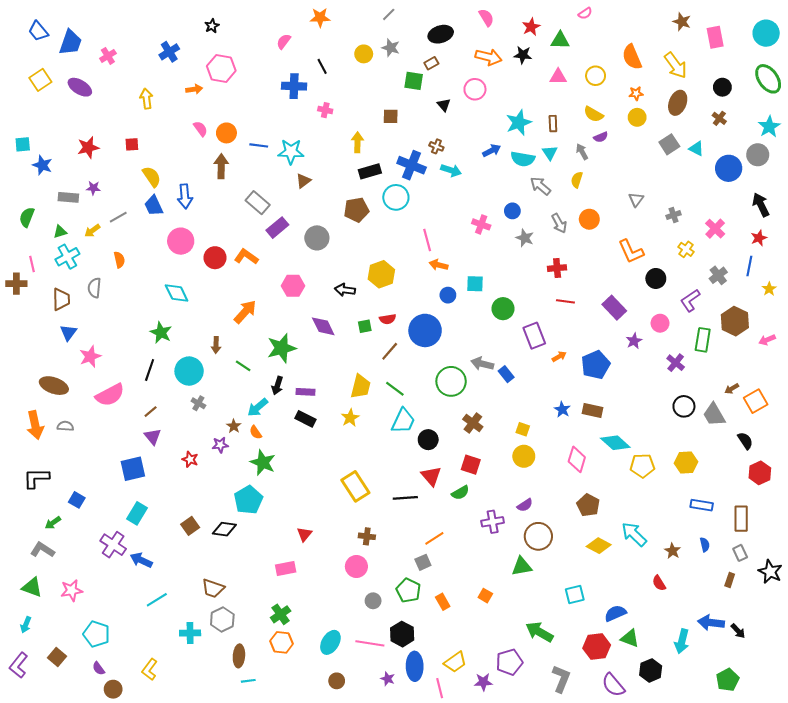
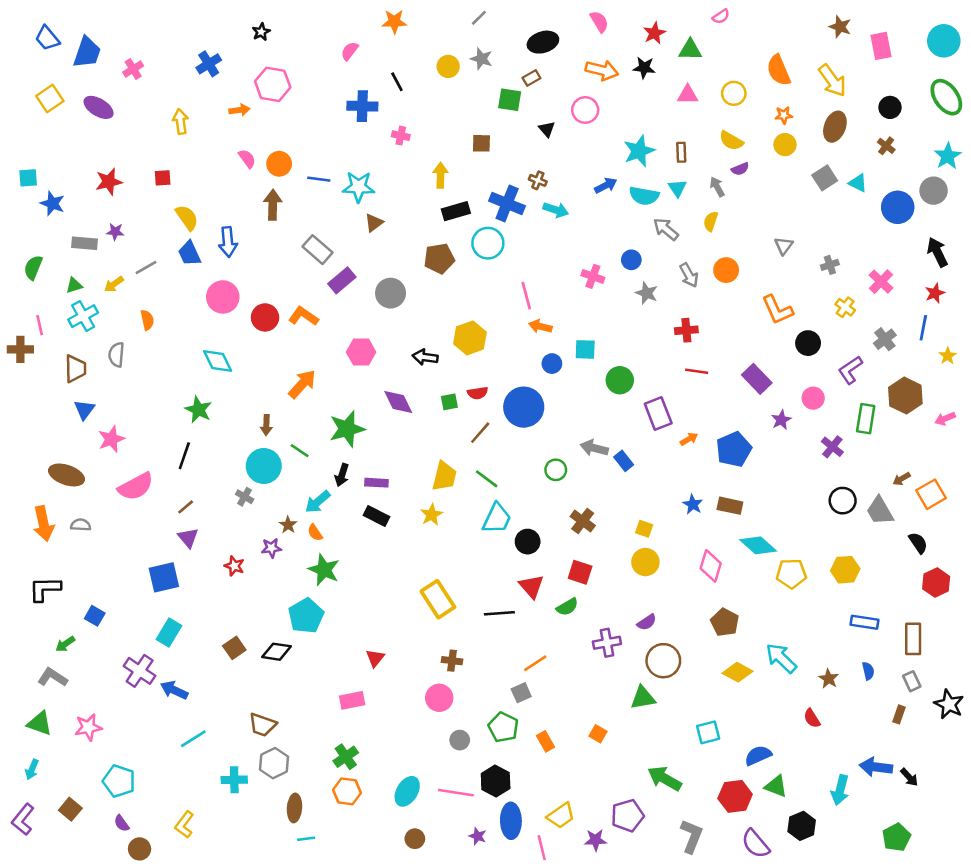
cyan circle: (189, 371) -> (264, 466), moved
green circle: (451, 381) -> (556, 470), size x0.6

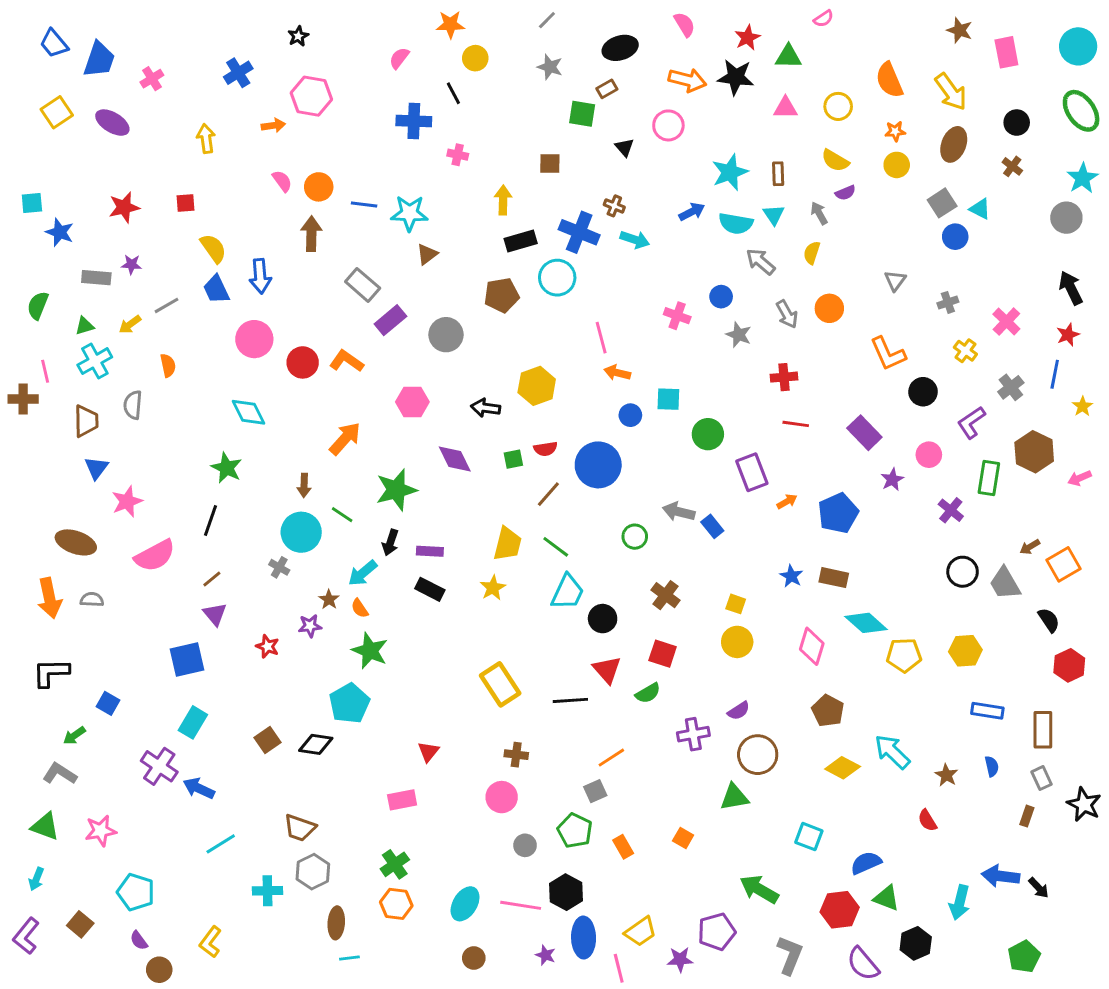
yellow circle: (448, 66) -> (475, 58), moved
black star: (644, 68) -> (736, 77), size x1.4
blue circle: (898, 207) -> (955, 237), moved, size x0.7
cyan square: (708, 732) -> (809, 837), turned 35

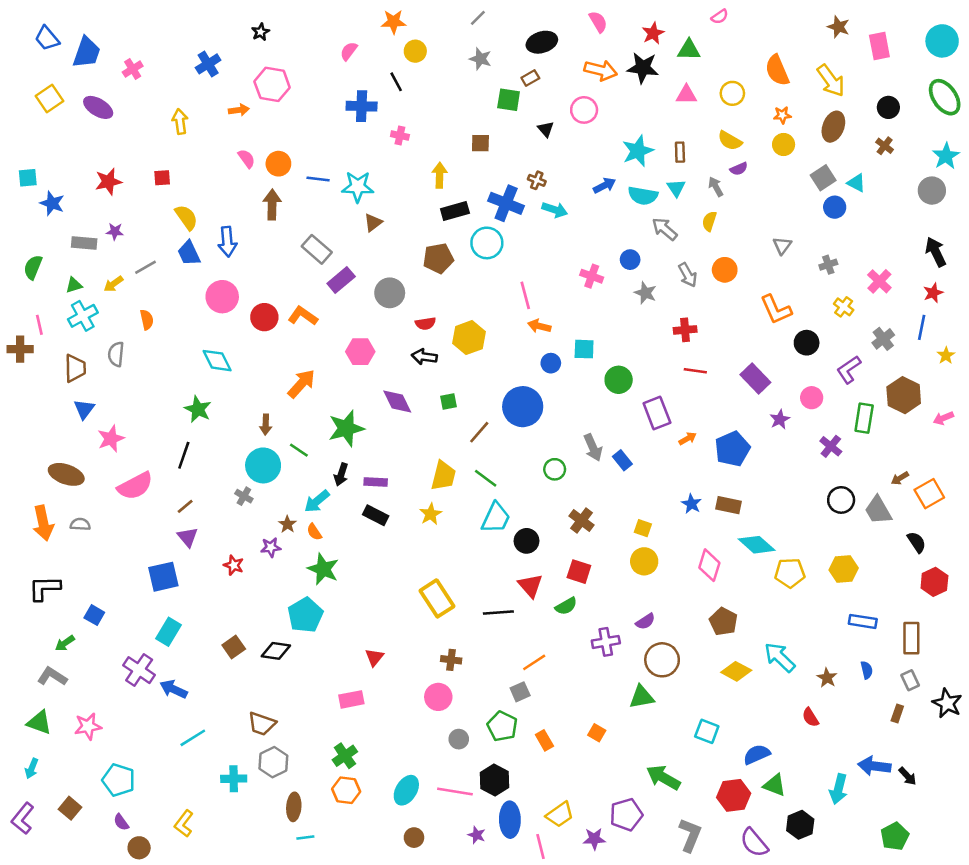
red semicircle: (546, 449) -> (425, 324), moved
gray arrow: (679, 512) -> (593, 448), turned -128

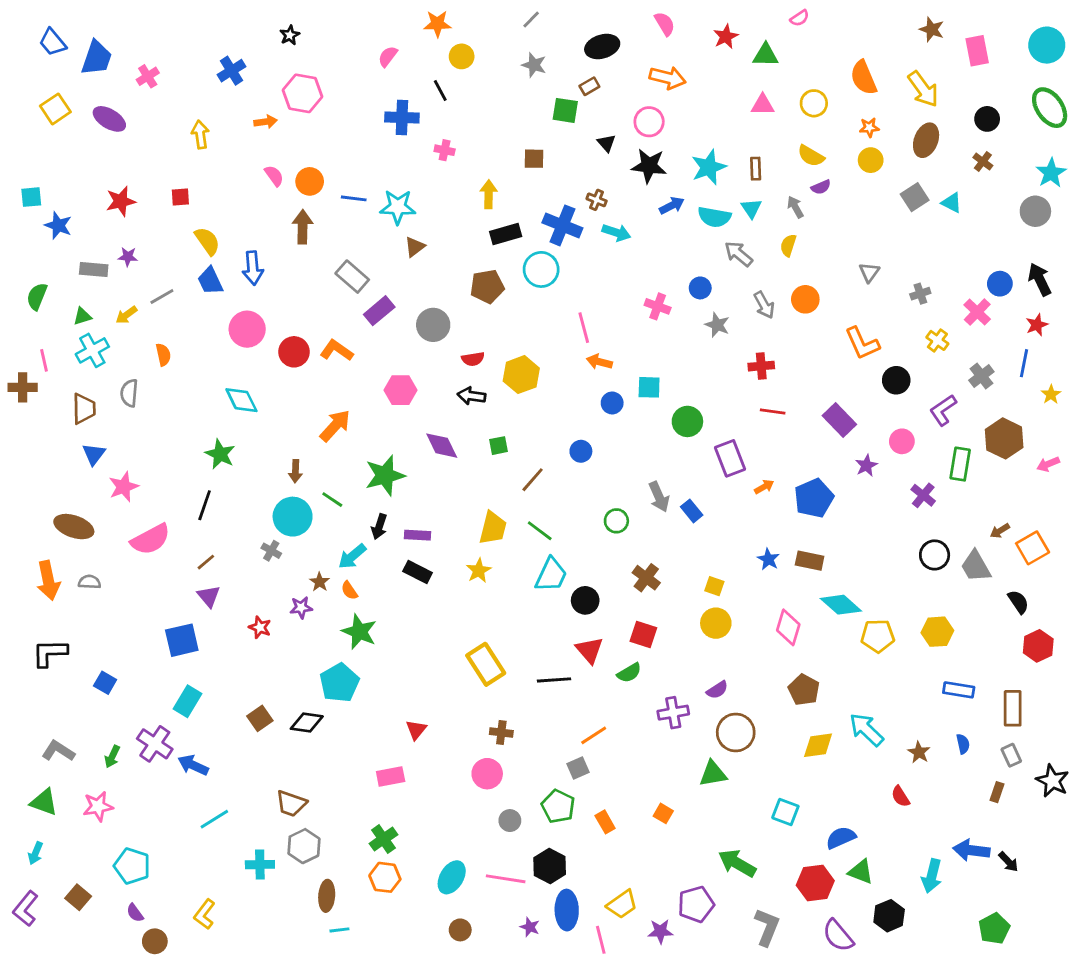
black star: (643, 68) -> (649, 166), moved
blue circle: (835, 207) -> (1000, 284), moved
blue circle: (523, 407) -> (581, 451), size x0.5
green arrow: (65, 643) -> (112, 757), moved, turned -30
yellow diamond: (736, 671) -> (818, 745), turned -36

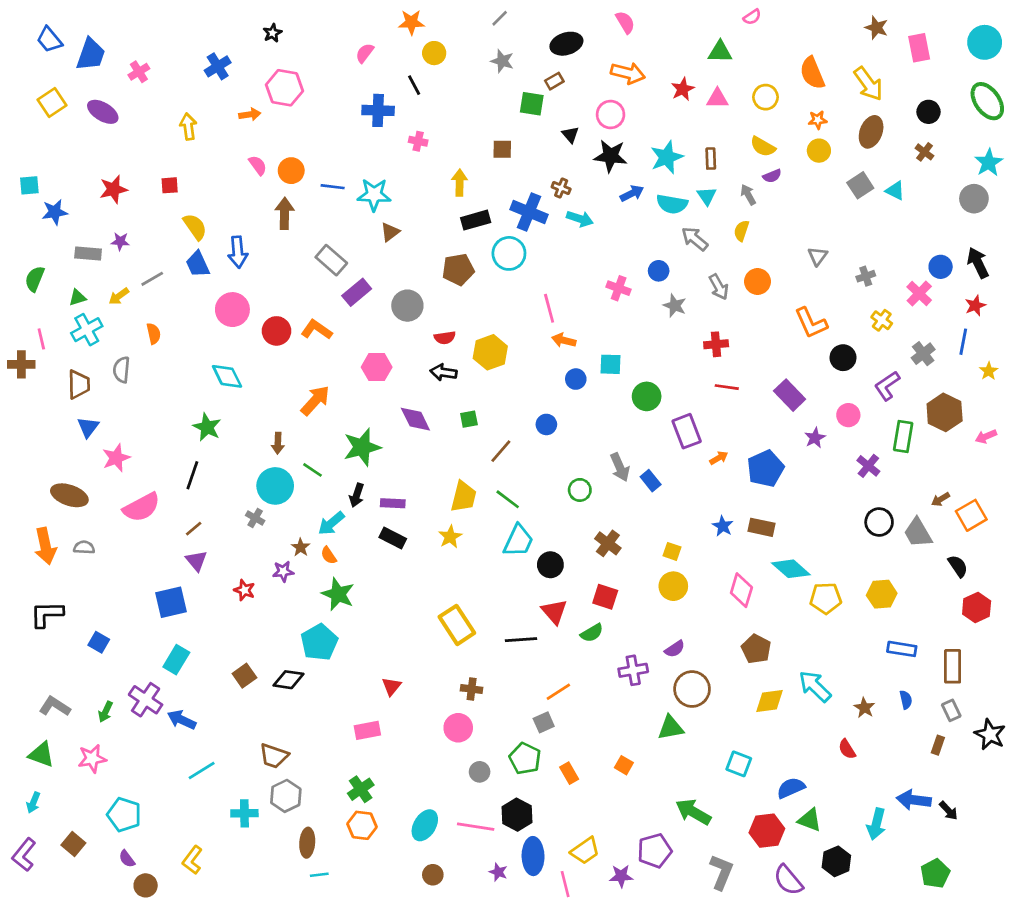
red star: (726, 37) -> (683, 89), moved
blue star: (58, 225) -> (55, 212), turned -30

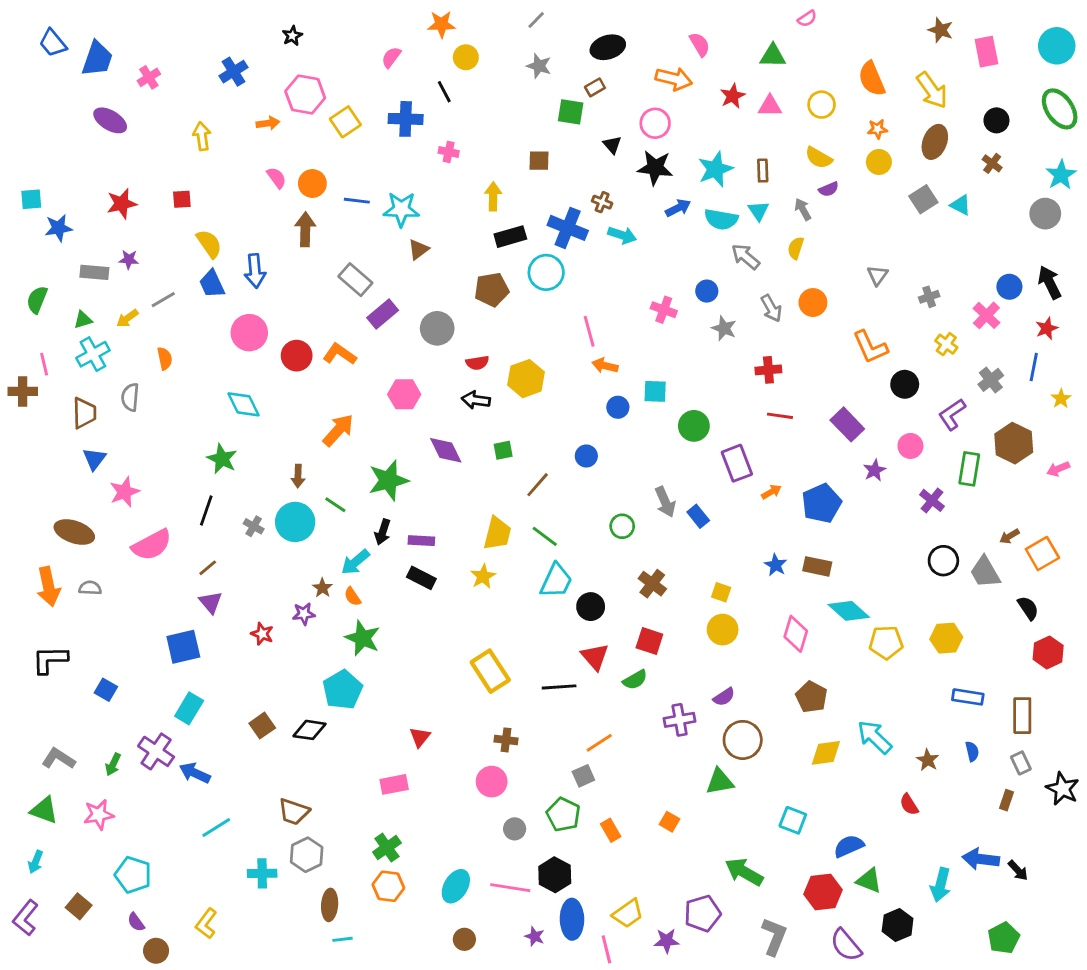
pink semicircle: (625, 22) -> (700, 44), moved
yellow square: (52, 102) -> (345, 122), moved
gray cross: (255, 518) -> (254, 526), moved

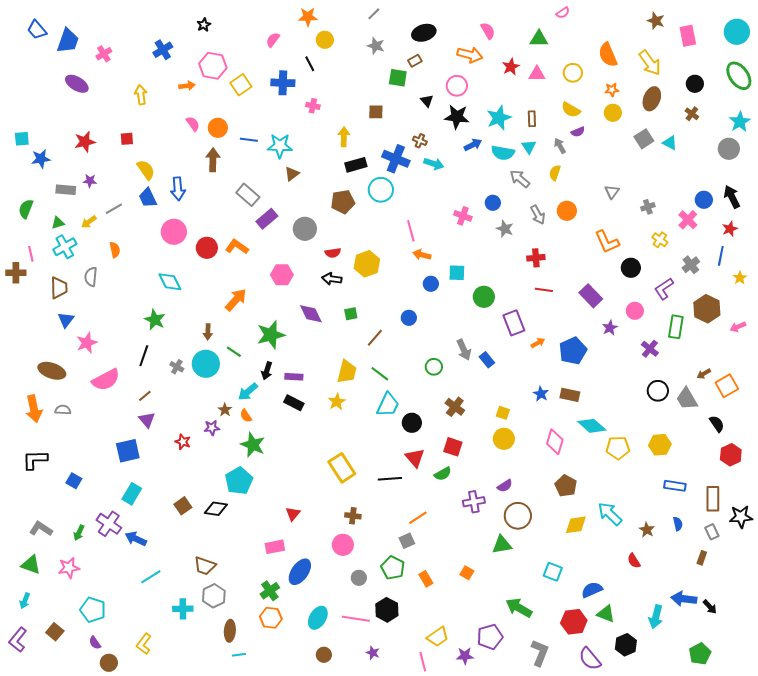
black star: (1062, 789) -> (741, 517), moved, turned -30
blue ellipse: (572, 919) -> (300, 572), moved, turned 36

